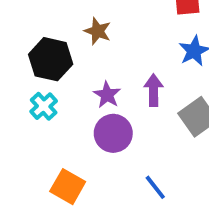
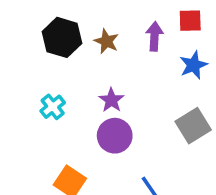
black hexagon: (51, 59) -> (62, 37), moved
purple arrow: (154, 90) -> (155, 36), moved

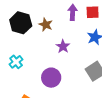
purple arrow: (155, 36) -> (73, 12), moved
purple star: (111, 100) -> (63, 46), moved

